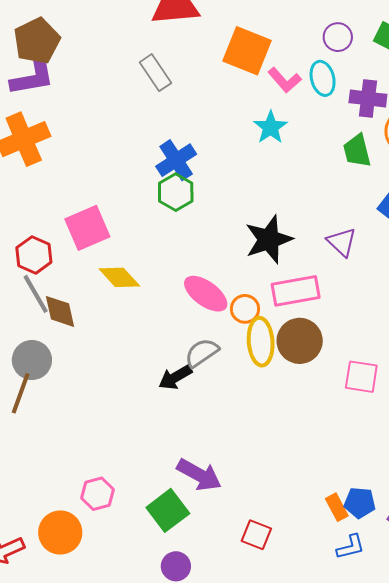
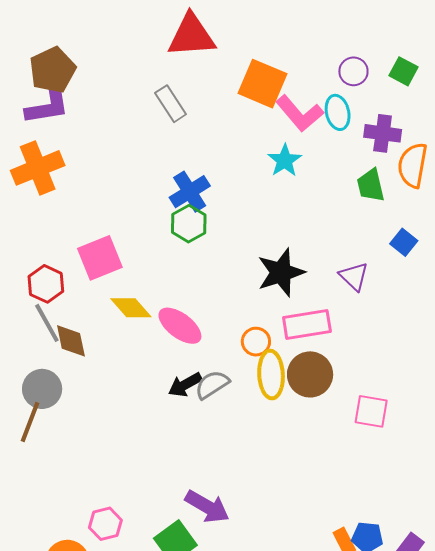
pink L-shape: (285, 80) -> (300, 113), size x1.4
pink ellipse: (206, 294) -> (180, 326), moved
black arrow: (175, 377) -> (185, 385), moved

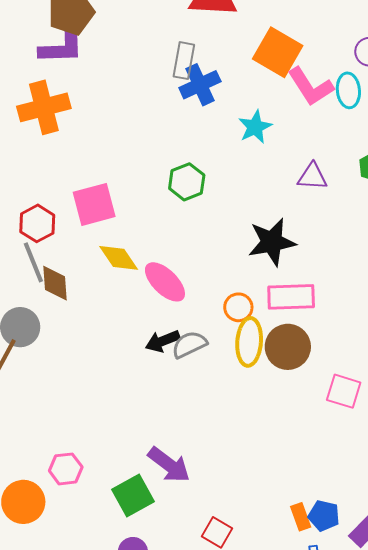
gray rectangle: (171, 104) -> (184, 61), turned 36
cyan star: (285, 161) -> (255, 127), moved
blue cross: (190, 192) -> (200, 85), moved
purple triangle: (354, 276) -> (312, 177), moved, turned -48

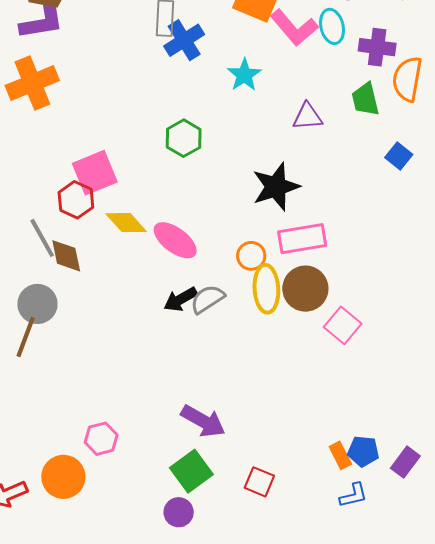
red hexagon: (37, 223) -> (76, 200), moved
pink square: (344, 391) -> (343, 325), moved, turned 30
green square: (133, 496) -> (191, 471), moved

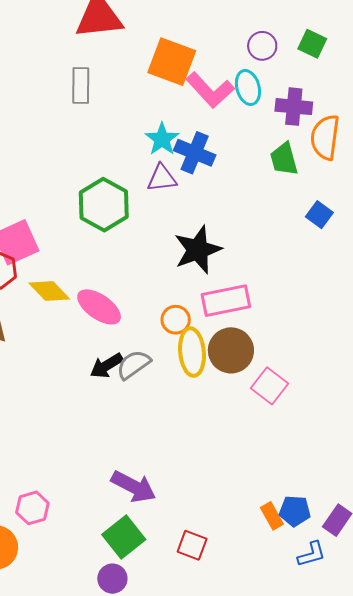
blue cross: (184, 40) -> (195, 153), moved, turned -33
purple triangle: (308, 117) -> (162, 178), moved
green hexagon: (184, 138) -> (104, 205), size x1.4
blue L-shape: (353, 495) -> (312, 554), moved

